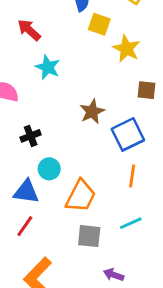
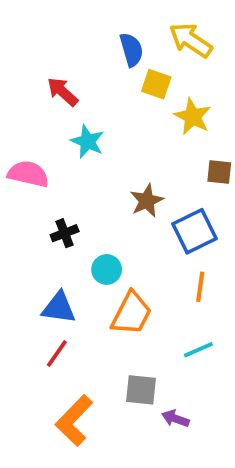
cyan circle: (49, 169) -> (107, 269), moved
gray square: (89, 236) -> (141, 390), moved

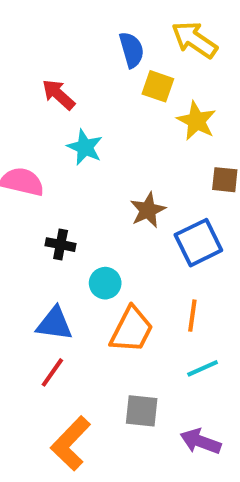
black cross: (65, 233) -> (61, 245), turned 32
orange line: (200, 287) -> (192, 316), moved
purple arrow: (175, 419) -> (201, 441), moved, size x1.4

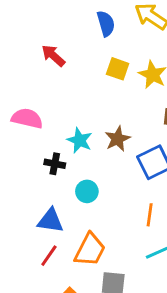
yellow square: (158, 86) -> (118, 69), moved
cyan star: (85, 147) -> (80, 140), moved
orange trapezoid: (132, 330) -> (90, 250), moved

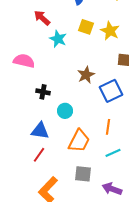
cyan star: (80, 140) -> (58, 39), moved
orange trapezoid: (90, 250) -> (79, 141), moved

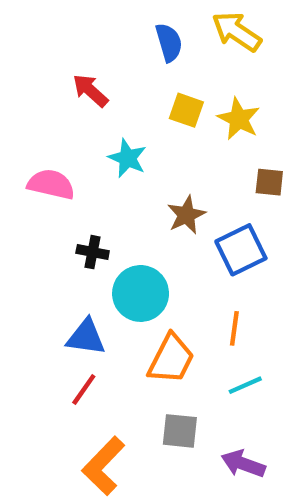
cyan star: (58, 39) -> (127, 158), moved
cyan circle: (65, 111) -> (141, 293), size x1.6

